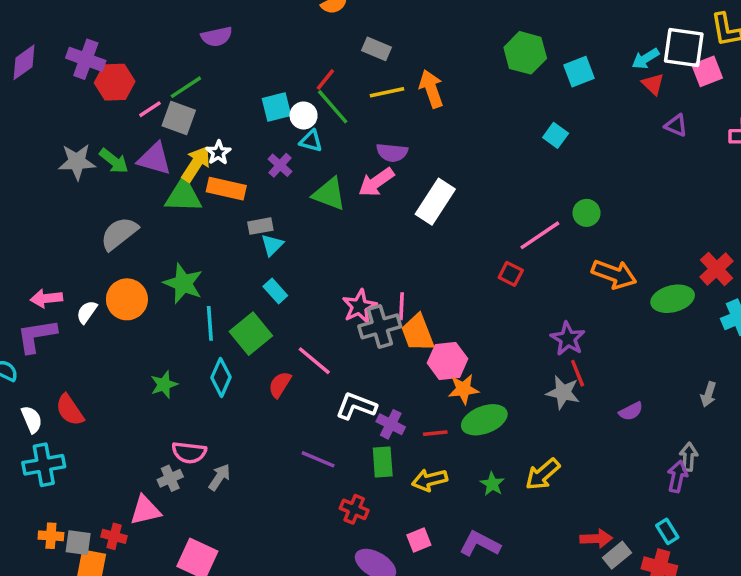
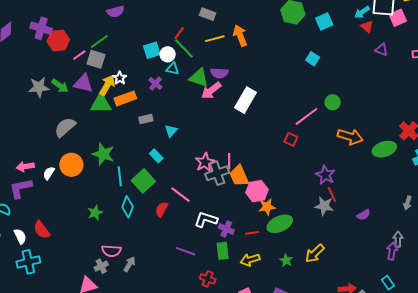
orange rectangle: (226, 189) -> (125, 98), turned -30
green triangle: (329, 194) -> (199, 78), moved
cyan triangle: (272, 245) -> (171, 131), moved

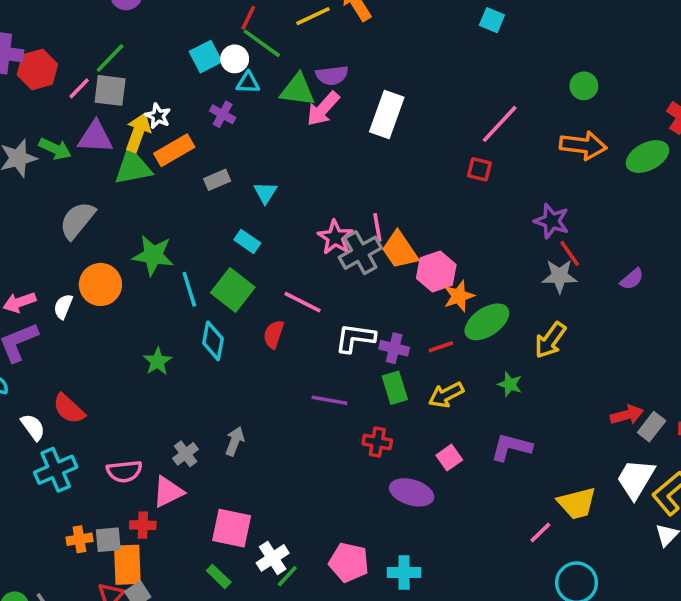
green circle: (333, 102) -> (584, 86), moved
pink semicircle: (111, 251) -> (124, 471), moved
yellow arrow: (315, 253) -> (550, 340), moved

